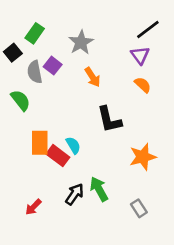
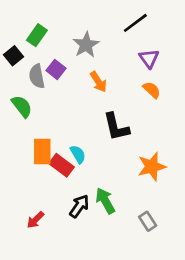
black line: (148, 30) -> (135, 23), moved

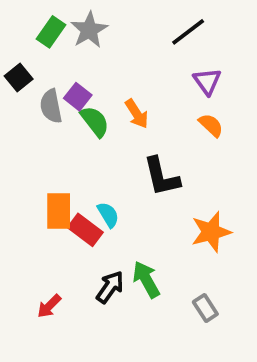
green rectangle: (37, 35) -> (51, 32), moved
gray star: (86, 45) -> (89, 30), moved
green semicircle: (22, 106) -> (95, 121), moved

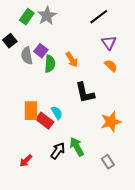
green semicircle: (95, 121) -> (50, 64), turned 42

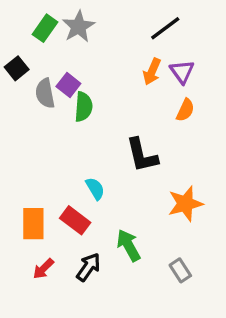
orange arrow: (72, 60) -> (152, 72), moved, turned 56
orange semicircle: (111, 66) -> (185, 110), turned 72
orange rectangle: (31, 111) -> (33, 224), moved
red rectangle: (45, 121) -> (75, 220), moved
black arrow: (58, 151) -> (88, 267), moved

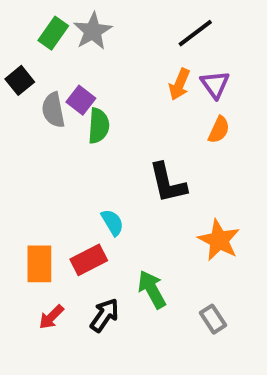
orange star: (185, 204) -> (219, 240), turned -30
red rectangle: (75, 220) -> (89, 260), turned -64

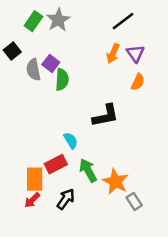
black L-shape: (168, 183) -> (106, 116), turned -88
orange star: (219, 240) -> (115, 182), moved
orange rectangle: (39, 264) -> (35, 179), moved
green arrow: (152, 289) -> (88, 170), moved

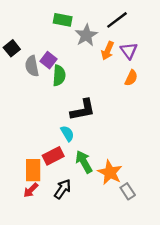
gray star: (58, 20) -> (86, 35), moved
green rectangle: (33, 21) -> (63, 20), moved, turned 66
black L-shape: (106, 116) -> (83, 110), moved

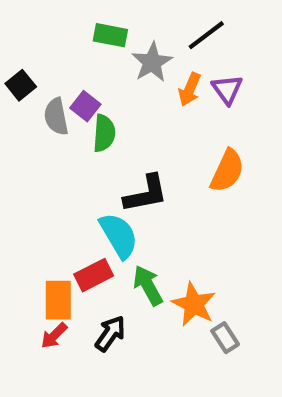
orange semicircle: (131, 78) -> (227, 171), moved, size x1.5
cyan semicircle: (67, 133) -> (119, 235), size x1.6

